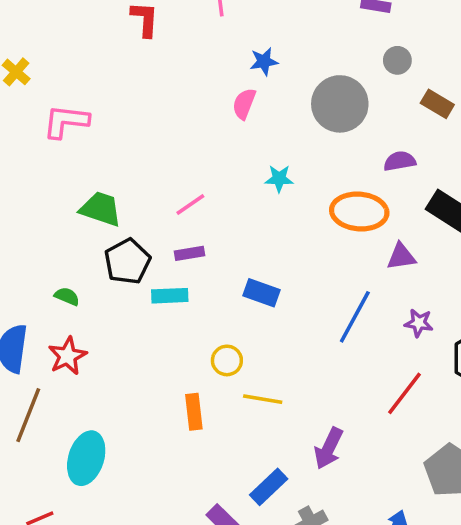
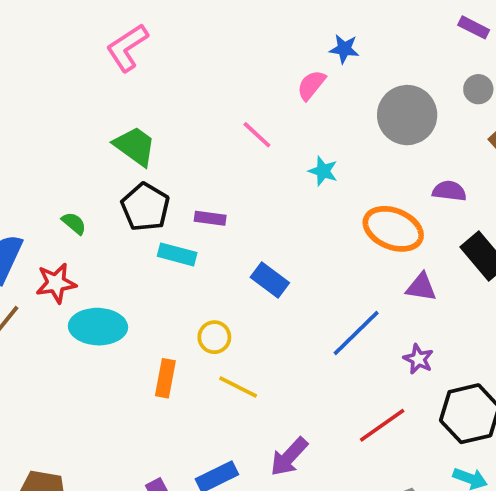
pink L-shape: (66, 121) -> (127, 48), turned -57
pink line: (190, 205) -> (257, 135), moved, turned 60
black pentagon: (127, 261) -> (145, 207), turned -30
cyan ellipse: (86, 458) -> (98, 327), moved, turned 57

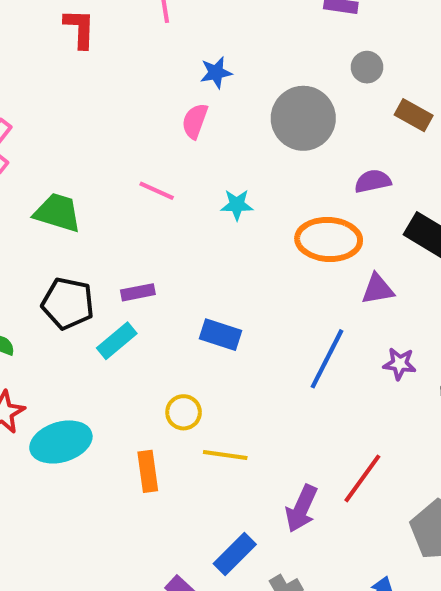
green trapezoid: (135, 146) -> (57, 213), moved
cyan rectangle: (177, 254) -> (117, 341), turned -36
red line: (382, 425) -> (362, 478), moved

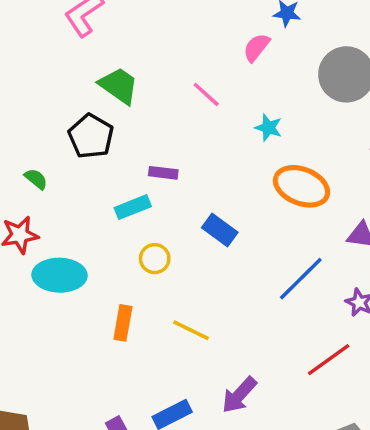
orange ellipse: (329, 239) -> (302, 186), moved
black pentagon: (68, 303) -> (91, 136), moved
yellow circle: (184, 412) -> (155, 259), moved
red line: (362, 478) -> (329, 360), moved

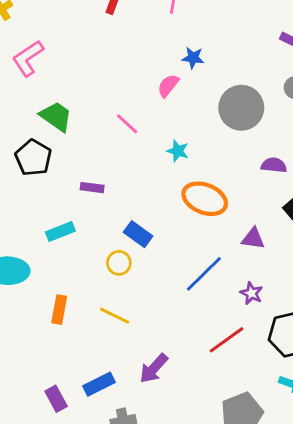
cyan rectangle: (133, 207) -> (60, 232), moved
yellow circle: (155, 259) -> (119, 263), moved

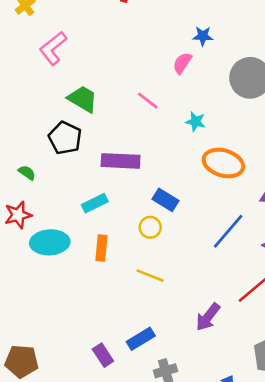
purple rectangle: (92, 188) -> (121, 161), size x1.8
orange rectangle: (59, 310) -> (101, 248), moved
purple arrow: (154, 368) -> (208, 317), moved

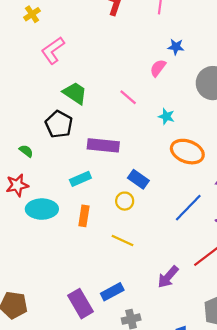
purple rectangle: (103, 355) -> (81, 304), size x1.5

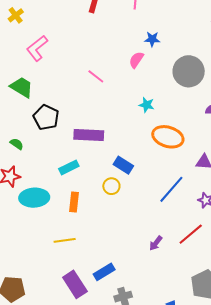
green trapezoid: (75, 93) -> (22, 87), moved
pink line: (128, 97) -> (96, 76), moved
yellow line: (122, 240) -> (65, 240), moved, turned -30
purple arrow: (168, 277) -> (156, 243), moved, size x0.7

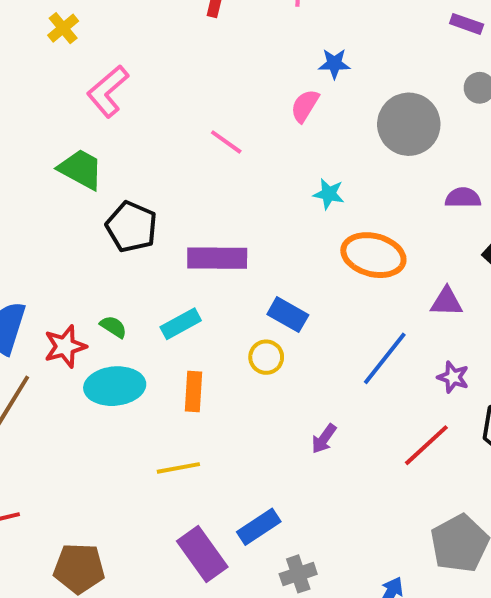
green semicircle: (17, 144) -> (113, 327), moved
purple arrow: (156, 243) -> (324, 439), moved

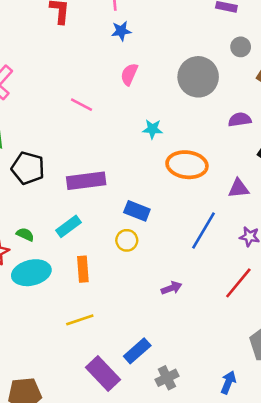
blue star: (334, 64) -> (121, 31), moved
purple arrow: (324, 439) -> (171, 288), turned -138

